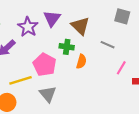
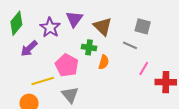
gray square: (122, 16) -> (143, 26), moved

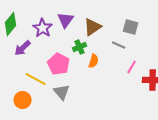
brown triangle: (103, 26) -> (93, 27), turned 42
green cross: (89, 47) -> (80, 47), turned -32
yellow line: (43, 81) -> (36, 79), turned 45

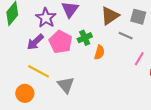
brown triangle: (93, 27) -> (110, 16), moved
purple arrow: (23, 48) -> (35, 42), moved
pink pentagon: (59, 64) -> (61, 42), moved

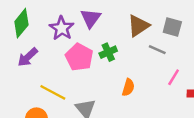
purple arrow: (35, 42) -> (28, 57), moved
orange semicircle: (99, 52) -> (128, 87), moved

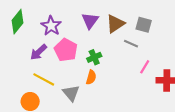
purple triangle: (91, 18) -> (90, 21), moved
green cross: (108, 52) -> (94, 57), moved
purple arrow: (28, 57) -> (39, 52), moved
orange semicircle: (128, 87) -> (91, 77), moved

